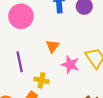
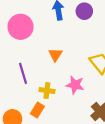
pink star: (70, 65) -> (75, 85), moved

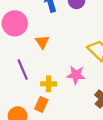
orange triangle: (55, 55) -> (42, 42), moved

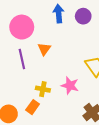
purple line: (23, 69) -> (22, 59), moved

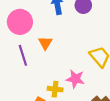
yellow cross: (43, 89) -> (55, 89), moved

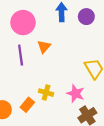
pink star: (75, 79) -> (76, 93), moved

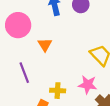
purple line: (21, 55) -> (24, 73), moved

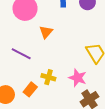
purple line: (24, 73) -> (21, 54), turned -54

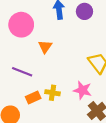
orange rectangle: (30, 89) -> (33, 98), moved, turned 32

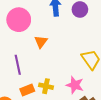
purple line: (22, 72) -> (18, 65), turned 54

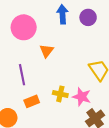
yellow cross: (46, 86) -> (60, 94), moved

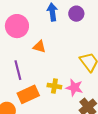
orange triangle: (47, 51) -> (39, 47), turned -48
orange rectangle: (32, 101) -> (28, 94), size x1.5

